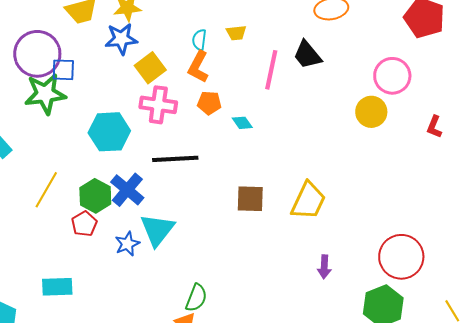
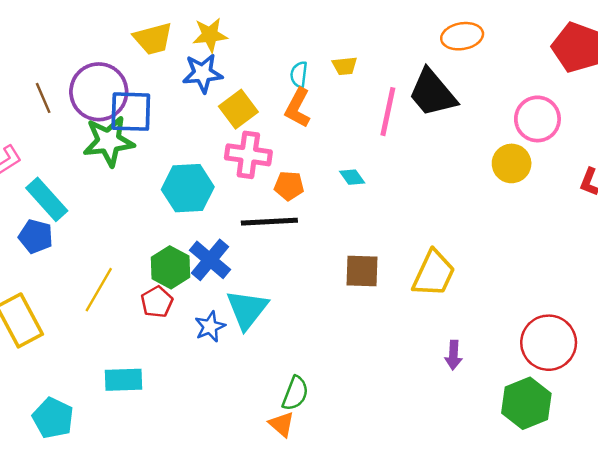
black trapezoid: (307, 55) -> (432, 93), size x1.4
blue square: (63, 70) -> (131, 112), size x1.5
orange pentagon: (209, 103) -> (289, 186), moved
yellow line: (46, 190) -> (99, 290), moved

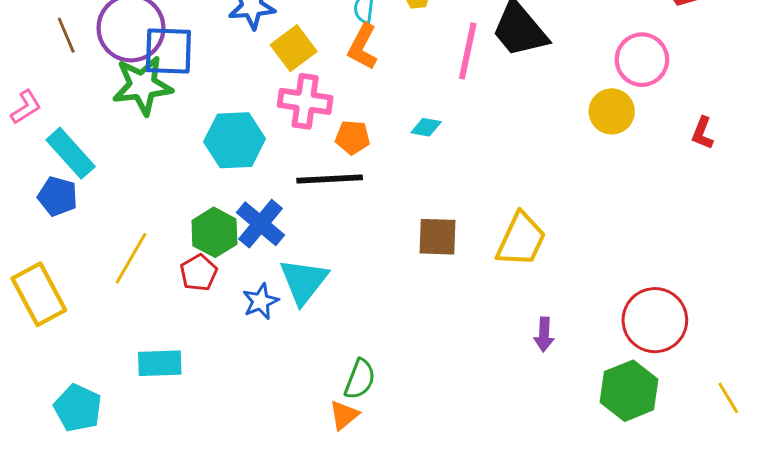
cyan diamond: (352, 177) -> (426, 127), turned -45
orange triangle: (282, 424) -> (344, 415), turned 40

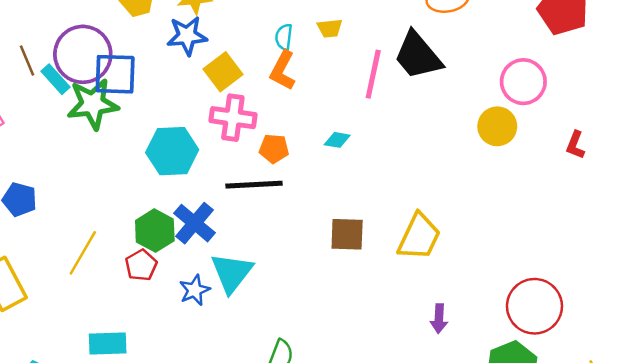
cyan rectangle: (71, 153) -> (56, 79), moved, size x0.7

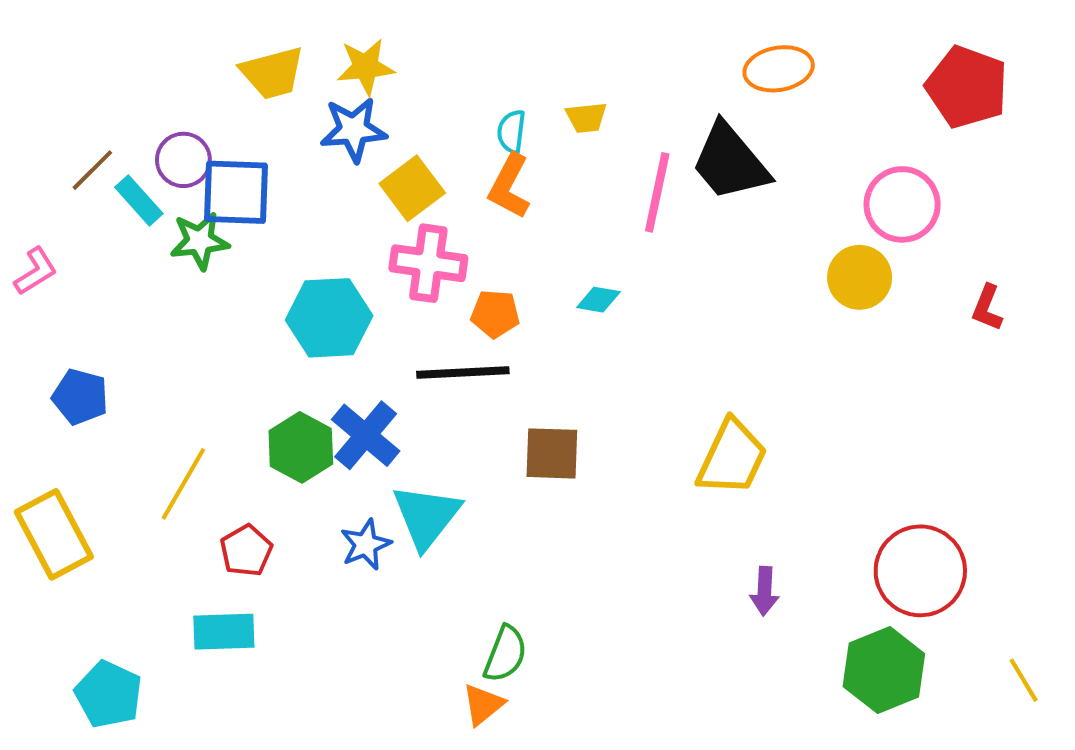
purple circle: (83, 54) -> (183, 160), size x0.6
brown line: (27, 61) -> (92, 170), turned 68
green star: (93, 104) -> (200, 241), size x0.7
brown square: (347, 234) -> (552, 453), moved
red pentagon: (141, 265) -> (246, 551), moved

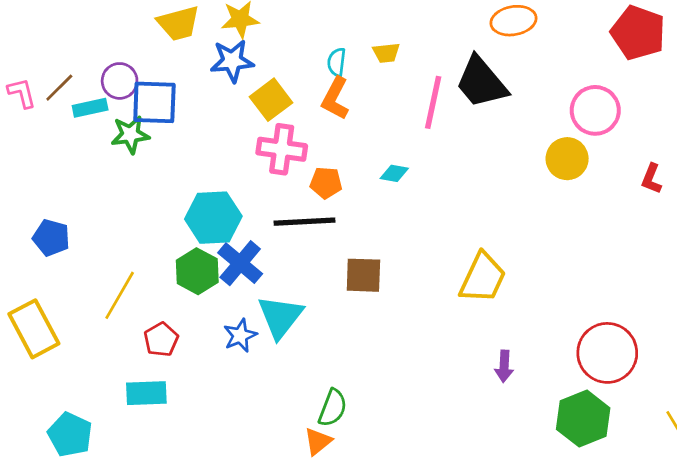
cyan rectangle: (139, 200) -> (90, 108), turned -60
pink L-shape: (36, 271) -> (22, 93), moved, turned -72
cyan hexagon: (329, 318) -> (213, 218), moved

